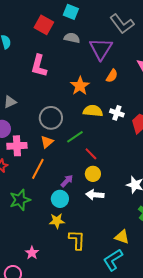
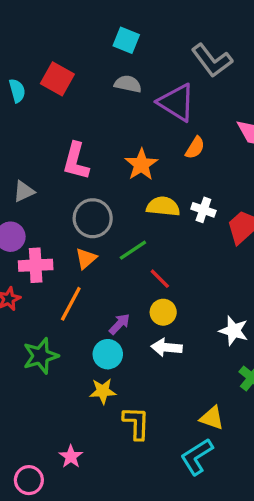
red square: (44, 25) -> (57, 79), moved
purple triangle: (101, 49) -> (177, 102), turned -30
pink L-shape: (39, 66) -> (76, 161), moved
pink star: (32, 253) -> (71, 457), moved

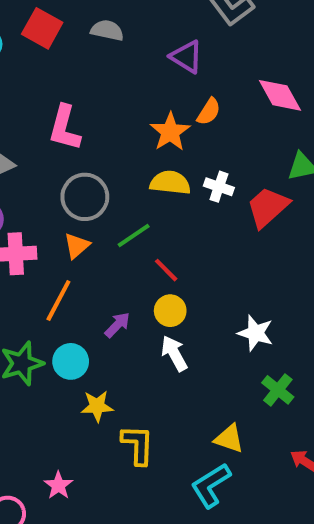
gray semicircle: (128, 84) -> (107, 30), moved
purple triangle: (177, 102) -> (186, 57), size x0.7
orange star: (141, 165) -> (170, 132), moved
white arrow: (167, 347) -> (174, 353), turned 56
cyan circle: (108, 354) -> (71, 361), moved

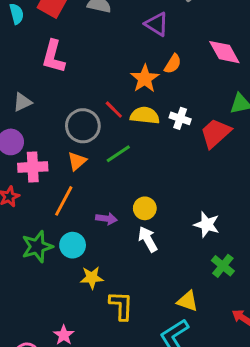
pink L-shape: (65, 128) -> (53, 56), moved
red line: (166, 270) -> (114, 110), moved
purple arrow: (117, 325) -> (106, 219), turned 54

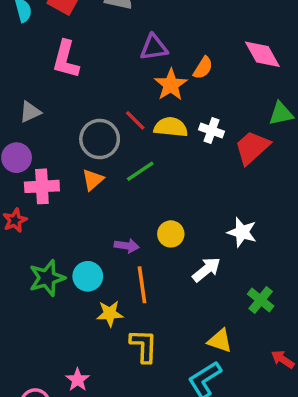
purple triangle: (157, 24) -> (154, 47), moved, turned -40
orange line: (64, 201) -> (142, 285), moved, turned -36
white star: (207, 225) -> (242, 232), moved
white arrow: (148, 239) -> (206, 270), moved, turned 80

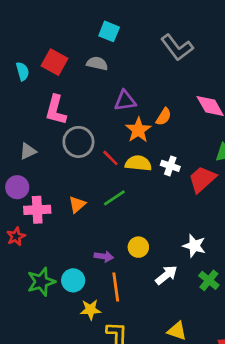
gray circle: (100, 139) -> (78, 142), moved
green cross: (261, 300) -> (209, 280), moved

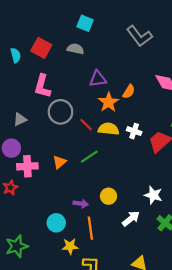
green star: (41, 282) -> (17, 246), moved

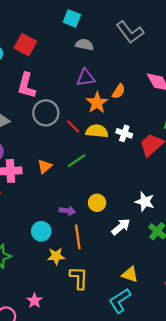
gray semicircle: (75, 49) -> (84, 45), moved

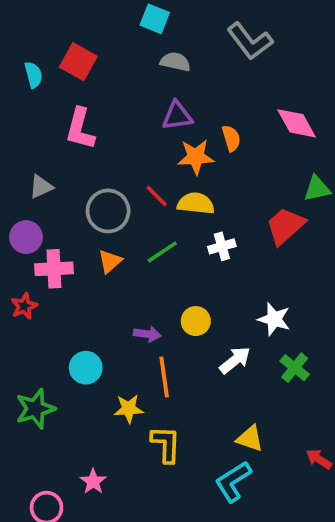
orange semicircle: (119, 91) -> (231, 138), turned -49
orange star: (97, 103) -> (196, 157), turned 30
gray circle: (46, 113) -> (108, 211), moved
white cross: (124, 133) -> (222, 246), moved, turned -35
cyan circle: (41, 231) -> (86, 368), moved

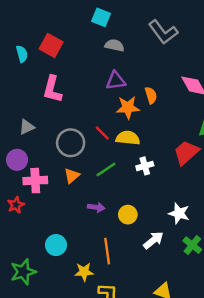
purple arrow: (147, 334) -> (96, 207), moved

